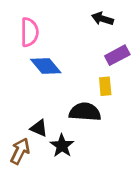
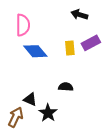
yellow rectangle: (105, 86) -> (70, 48), moved
black semicircle: (85, 112) -> (66, 87), size x0.6

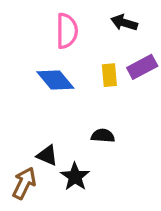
pink semicircle: (23, 25) -> (67, 31), moved

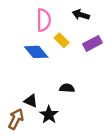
yellow rectangle: (109, 75) -> (62, 40), moved, turned -40

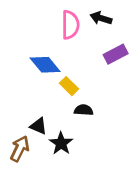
pink semicircle: (44, 20) -> (70, 25), moved
yellow rectangle: (62, 40) -> (69, 86), moved

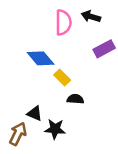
black star: (61, 143) -> (55, 129), turned -30

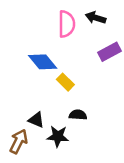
black semicircle: (75, 99) -> (78, 115), moved

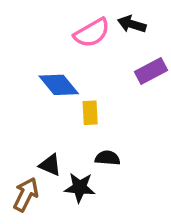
pink semicircle: (67, 24) -> (92, 33), turned 60
yellow rectangle: (65, 82) -> (90, 113), turned 42

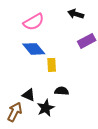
pink semicircle: (92, 33) -> (34, 22), moved
black star: (80, 187) -> (46, 108), turned -30

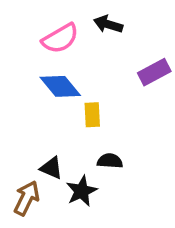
black arrow: (76, 14) -> (108, 24), moved

